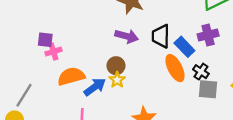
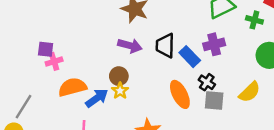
orange ellipse: (175, 68) -> (180, 94), moved

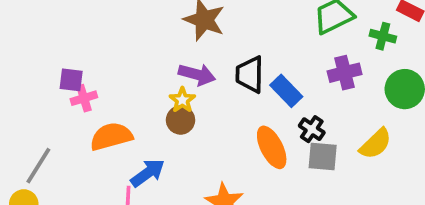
purple cross: (214, 44) -> (345, 73), moved
yellow star: (120, 91) -> (182, 100), moved
blue arrow: (97, 98) -> (148, 173), moved

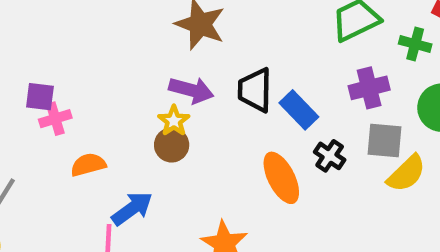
orange semicircle: (111, 136) -> (88, 165), size x0.7
gray square: (323, 156) -> (384, 141), moved

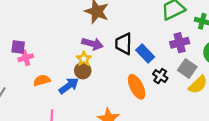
gray square: (384, 141) -> (187, 69), turned 30
blue arrow: (132, 209) -> (69, 86), moved

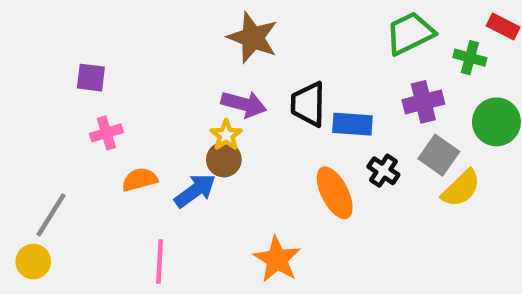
purple square: (18, 47) -> (91, 78), moved
blue rectangle: (145, 53) -> (352, 124), turned -42

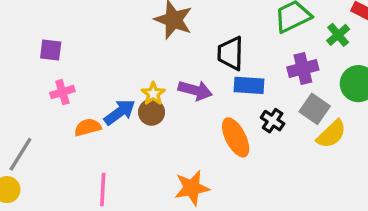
green cross: (470, 58) -> (338, 35), turned 35
purple arrow: (244, 104) -> (195, 90), moved
black trapezoid: (308, 104) -> (231, 53), moved
blue arrow: (195, 191) -> (120, 112), moved
orange star: (277, 259) -> (192, 188), turned 30

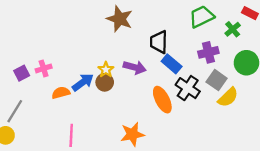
purple square: (51, 50) -> (22, 73), moved, turned -35
blue rectangle: (249, 85) -> (172, 64), turned 36
black cross: (273, 121) -> (188, 88), size x1.5

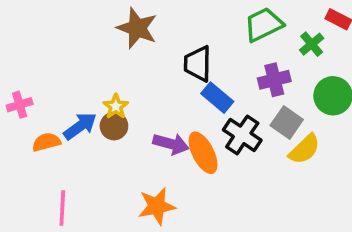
purple arrow: (135, 67) -> (171, 144), moved

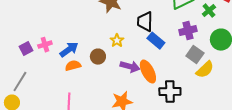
yellow star: (116, 106) -> (117, 41), moved
blue arrow: (80, 126) -> (69, 50), moved
black cross: (242, 135) -> (170, 92), moved, turned -35
orange semicircle: (46, 142) -> (73, 66), moved

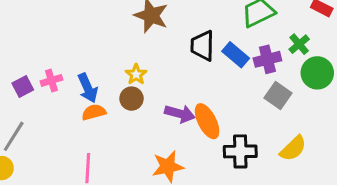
green cross: (209, 11) -> (299, 44), moved
yellow star: (117, 41) -> (136, 74), moved
blue rectangle: (156, 41) -> (236, 55), moved
blue arrow: (69, 50) -> (88, 88), turned 102
yellow semicircle: (205, 70) -> (293, 148), moved

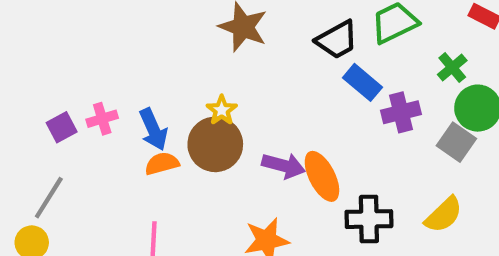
black trapezoid: (202, 46) -> (337, 40), moved, turned -120
purple cross: (267, 59) -> (401, 112), moved
gray square: (278, 96) -> (456, 142), moved
brown circle: (132, 99) -> (215, 144), size x1.6

